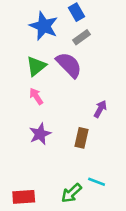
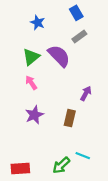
blue rectangle: (76, 12) -> (76, 13), moved
blue star: (44, 26) -> (38, 23), size x0.6
gray rectangle: (81, 37) -> (79, 37), moved

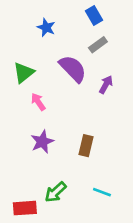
green triangle: (31, 57) -> (24, 73), moved
purple arrow: (86, 93) -> (106, 85), moved
green arrow: (61, 165) -> (55, 192), moved

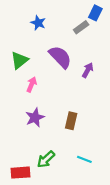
blue rectangle: (94, 16) -> (95, 13), moved, turned 56
gray rectangle: (98, 45) -> (81, 27), moved
pink arrow: (38, 102) -> (32, 84), turned 56

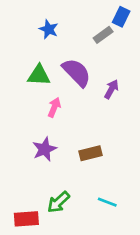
green triangle: (19, 60) -> (39, 75), moved, turned 42
pink arrow: (32, 84) -> (54, 107), moved
brown rectangle: (71, 121) -> (90, 153), turned 63

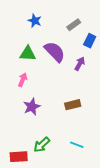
blue rectangle: (121, 17) -> (90, 41), moved
pink arrow: (54, 107) -> (23, 80), moved
brown rectangle: (90, 153) -> (73, 105), moved

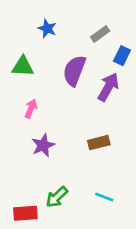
purple semicircle: (55, 52) -> (74, 71), turned -115
green triangle: (28, 54) -> (23, 67), moved
purple arrow: (80, 64) -> (108, 87), size x1.5

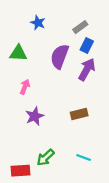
blue rectangle: (122, 56) -> (87, 46), moved

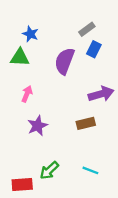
blue star: (38, 23) -> (30, 34), moved
purple arrow: (87, 69) -> (101, 94), moved, turned 45

